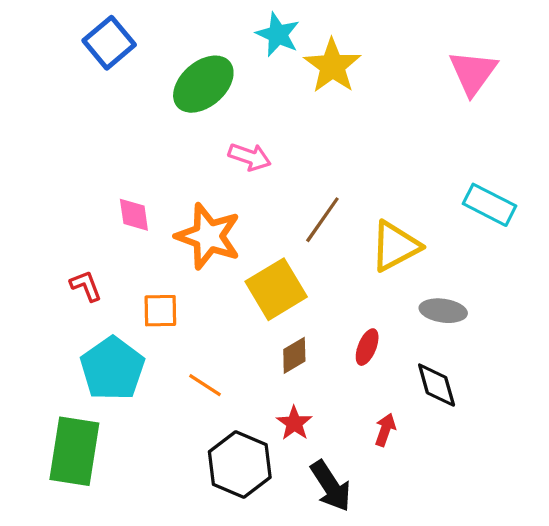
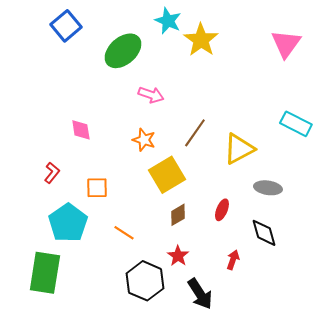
orange star: (208, 236) -> (144, 140), moved, size x0.6
red L-shape: (86, 286) -> (52, 173), turned 60

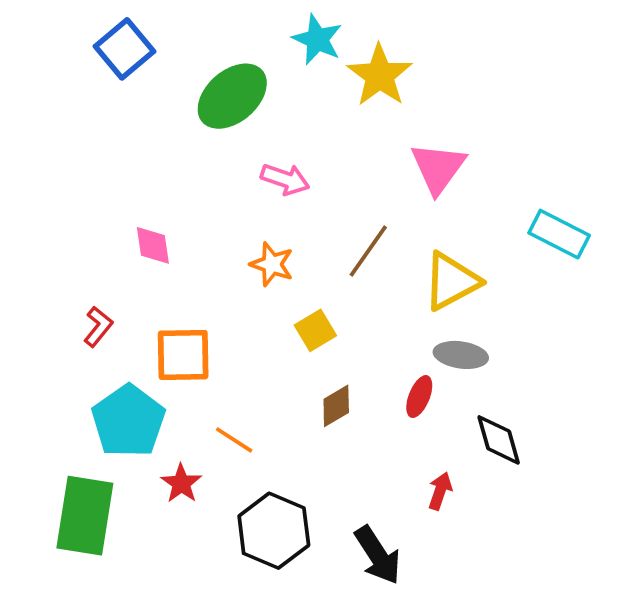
pink triangle: (286, 44) -> (438, 168), moved
yellow square: (167, 175) -> (315, 330), size x0.6
orange square: (97, 188) -> (183, 355), size x1.4
gray ellipse: (268, 188) -> (461, 355), moved
red star: (178, 256) -> (181, 483), moved

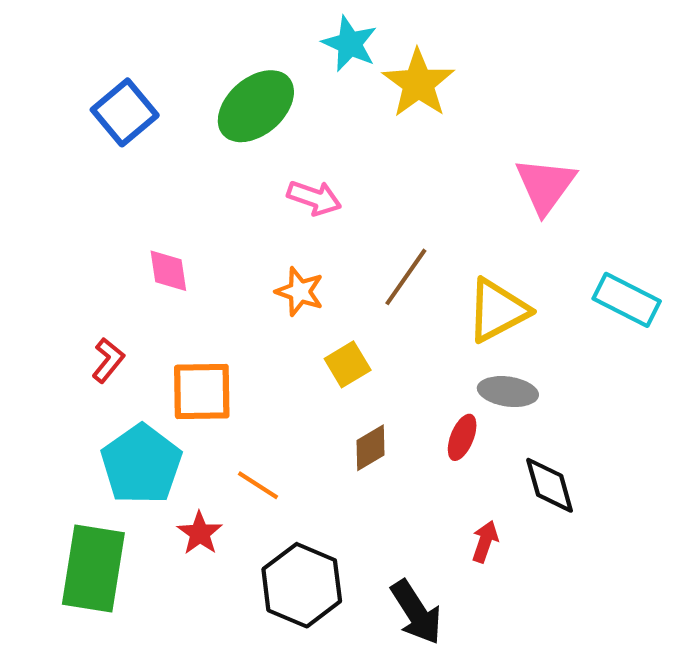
blue square: (125, 49) -> (125, 112), moved
pink triangle: (438, 168) -> (545, 185), moved
cyan rectangle: (559, 234) -> (627, 300), moved

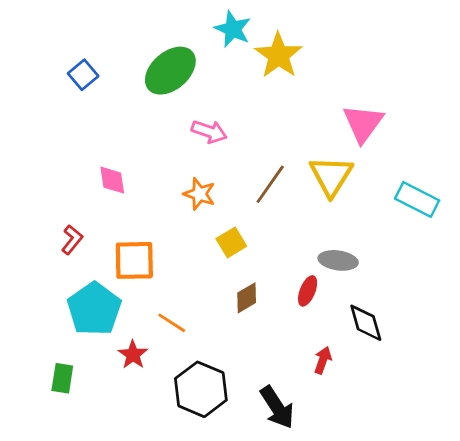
blue square: (125, 112) -> (83, 75), size x0.7
yellow triangle: (497, 310) -> (331, 176), moved, turned -30
green rectangle: (93, 569) -> (62, 378), size x0.5

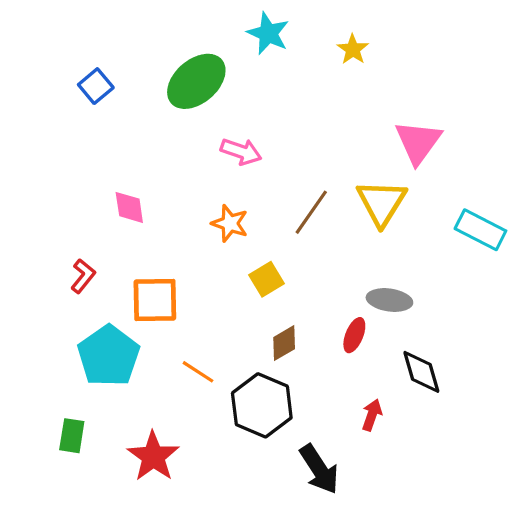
yellow star: (278, 55) -> (353, 49), moved, size x0.6
red star: (133, 355) -> (153, 456), moved, size x1.5
black hexagon: (201, 389) -> (262, 405), moved

